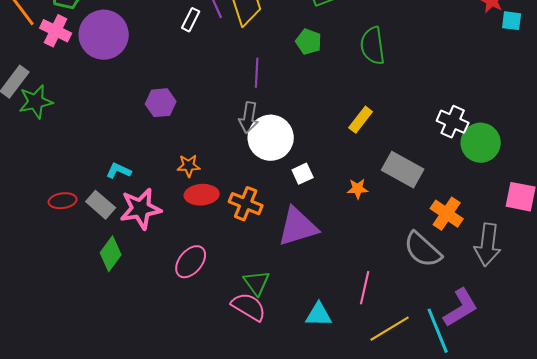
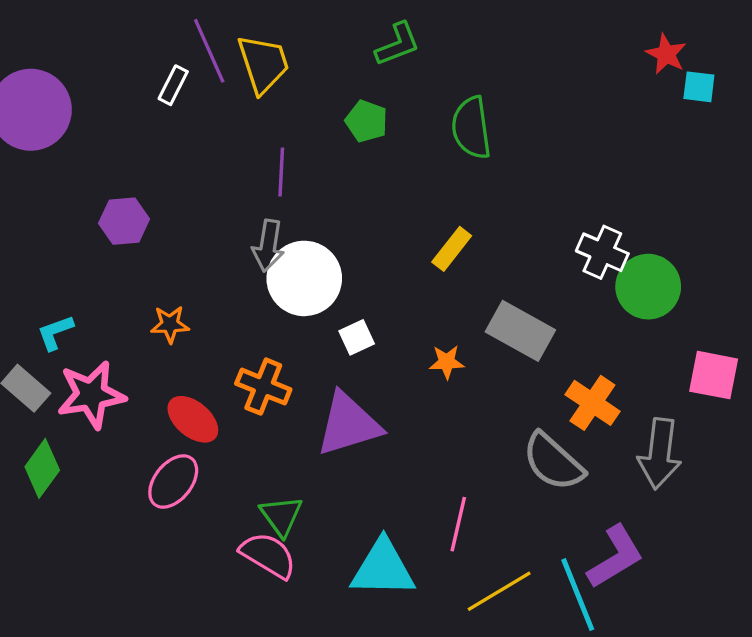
cyan L-shape: (119, 171) -> (55, 332), turned -45
red ellipse: (202, 195) -> (193, 419), moved, turned 44
cyan triangle: (319, 315) -> (383, 568), size x1.5

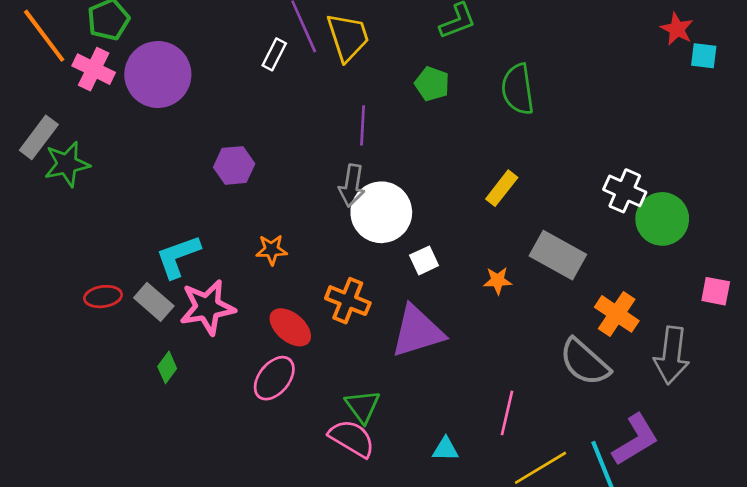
cyan L-shape: (55, 332) -> (178, 256), size x1.5
pink square: (714, 375) -> (716, 291), size x0.7
green diamond: (42, 468) -> (167, 367), size x0.7
cyan triangle: (383, 568) -> (445, 449), size x0.5

